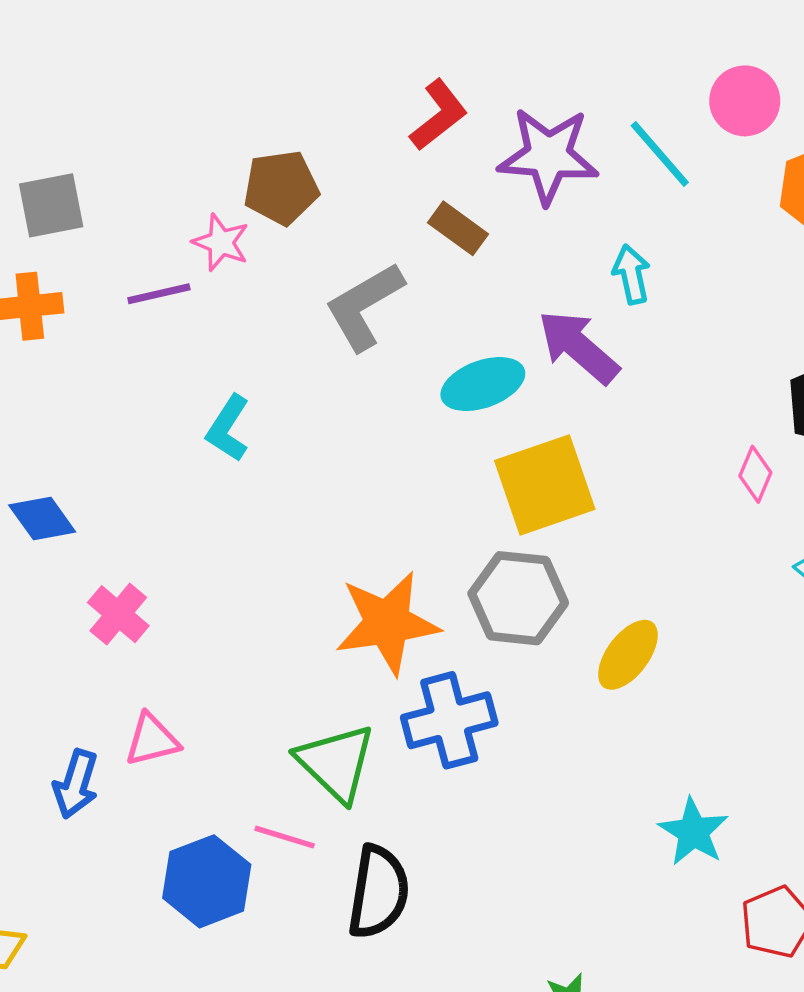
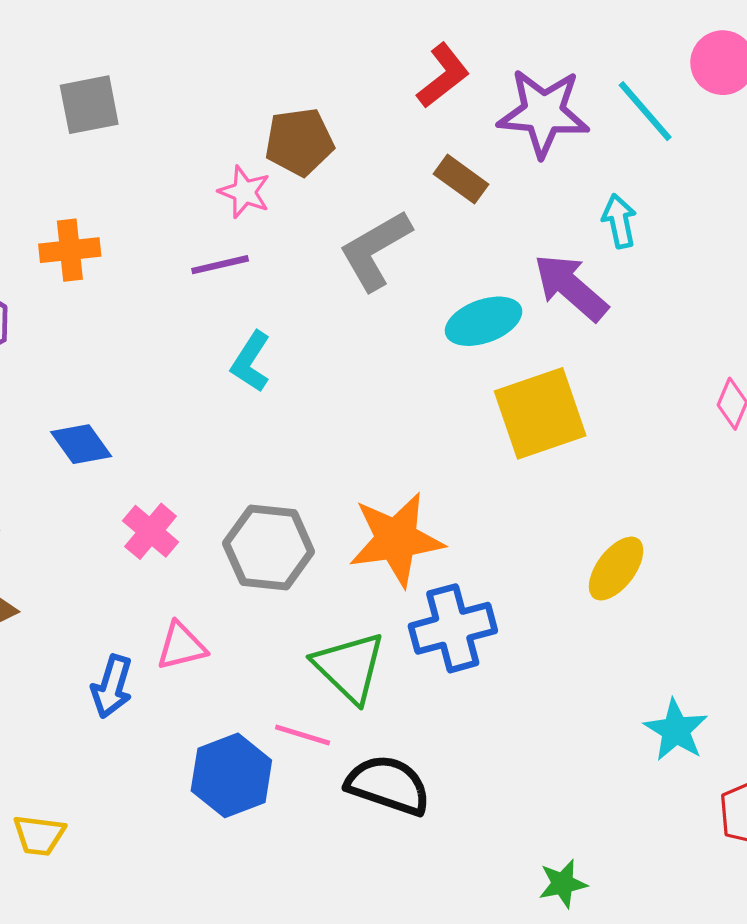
gray square: (51, 205) -> (89, 105), moved
purple line: (159, 294) -> (220, 265), moved
gray hexagon: (518, 598) -> (269, 548), moved
black semicircle: (378, 892) -> (388, 785), turned -80

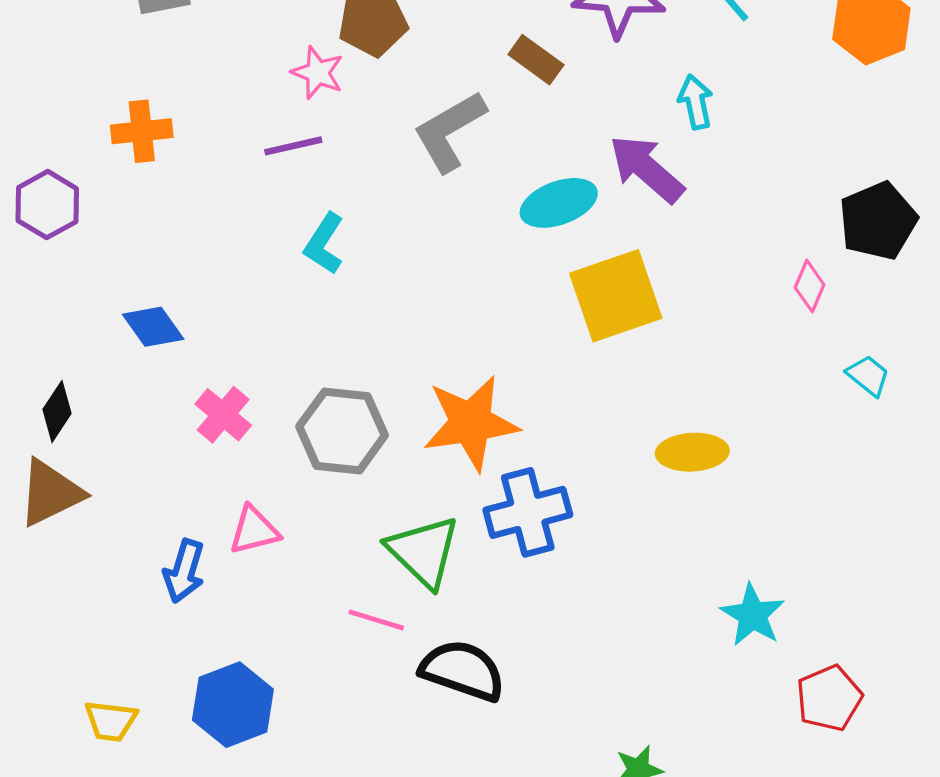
yellow ellipse: (616, 569) -> (692, 452), turned 50
blue hexagon: (231, 775) -> (233, 705), moved

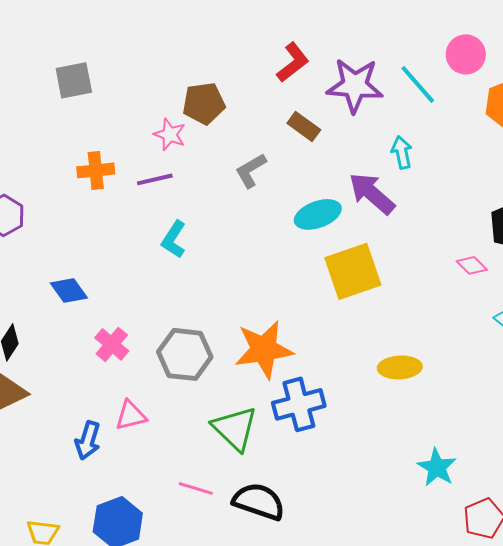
orange cross: (142, 131) -> (96, 170), moved
gray L-shape: (450, 131) -> (251, 170), size x0.7
pink diamond: (810, 286) -> (472, 265), turned -68
pink line: (376, 620) -> (196, 488), moved

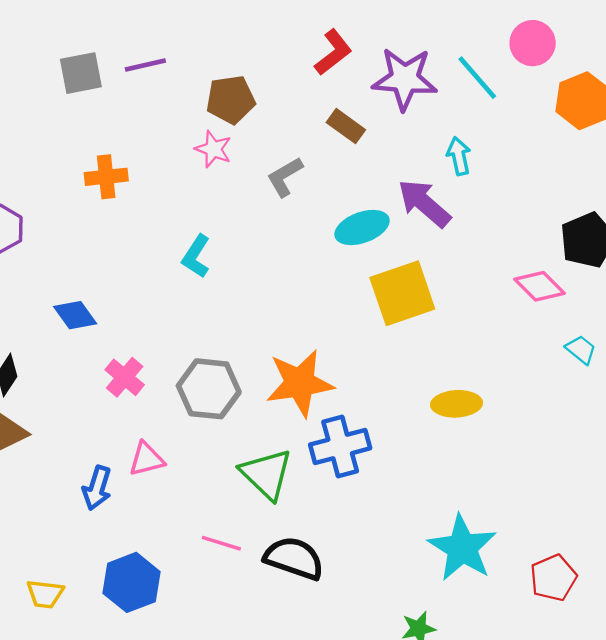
pink star: (170, 134) -> (213, 149), moved
purple line: (155, 179) -> (145, 65), moved
pink diamond: (472, 265) -> (539, 286), size x1.4
cyan star: (437, 467) -> (462, 548), moved, size x1.5

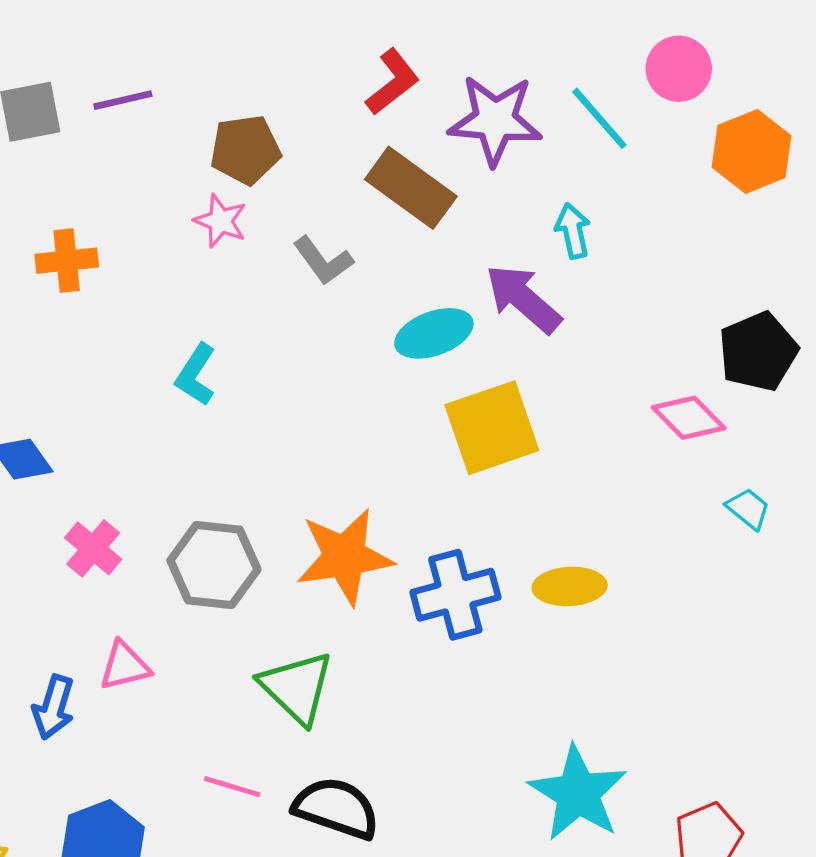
brown rectangle: (346, 126) -> (411, 188), size x1.6
gray L-shape: (285, 177) -> (323, 261), turned -96
blue cross: (340, 446) -> (455, 595), moved

